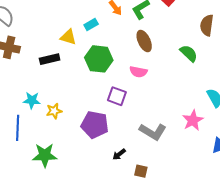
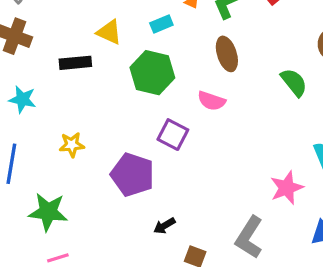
cyan rectangle: (91, 25) -> (161, 24), moved
cyan star: (32, 100) -> (22, 99), moved
gray L-shape: (153, 132) -> (249, 237), moved, turned 84

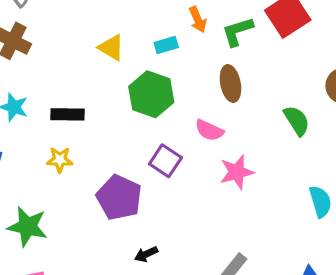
black rectangle: (75, 63) -> (67, 114), moved
pink star: (287, 188) -> (237, 172), moved

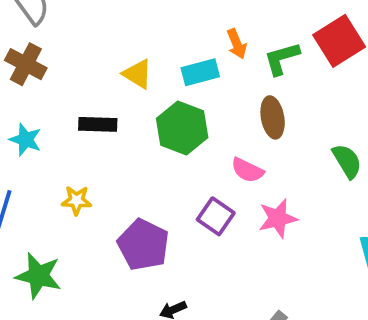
cyan rectangle: (166, 45) -> (200, 72), size x1.4
black rectangle: (67, 114) -> (98, 124), moved
purple square: (165, 161) -> (216, 216), moved

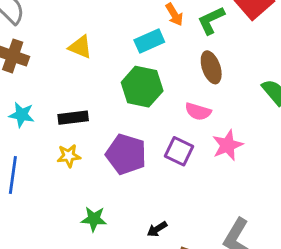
yellow triangle: (138, 74) -> (80, 47), moved
black rectangle: (98, 124) -> (73, 118), moved
purple pentagon: (143, 245) -> (126, 154), moved
green star: (38, 276) -> (94, 219), moved, size x0.7

